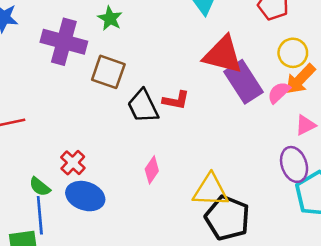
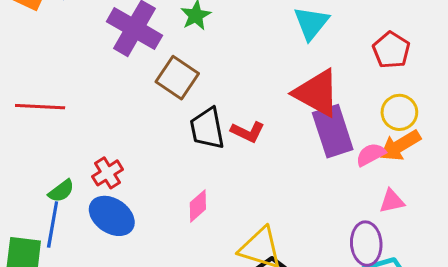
green semicircle: (40, 187) -> (61, 191), turned -90

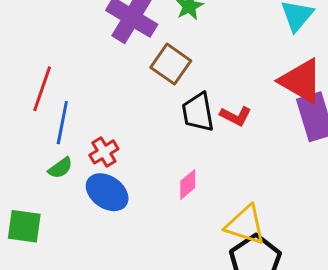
red line: (40, 107) -> (42, 89), turned -75
blue line: (53, 224) -> (62, 123), moved

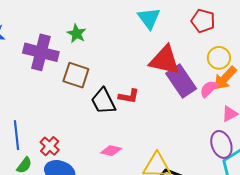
pink diamond: (188, 184) -> (111, 151), turned 70

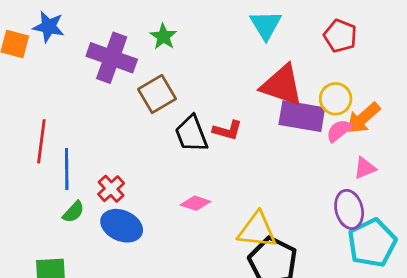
yellow circle: (219, 58) -> (336, 99), moved
brown square: (76, 75) -> (157, 94), turned 36
purple rectangle: (181, 81) -> (302, 116), turned -52

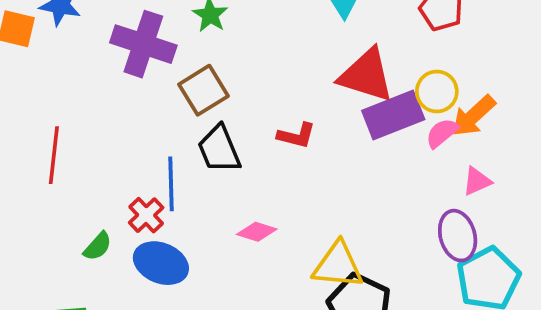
purple rectangle: (302, 116) -> (393, 115), turned -30
black trapezoid: (191, 134) -> (219, 149), moved
blue line: (67, 169) -> (171, 184), moved

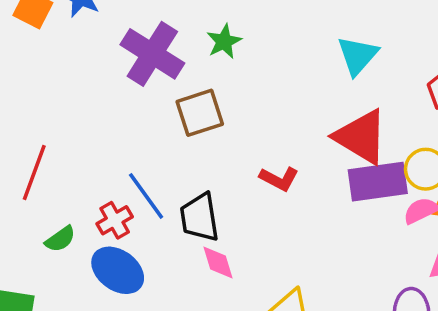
black trapezoid: (219, 149) -> (200, 217), moved
red line: (54, 155) -> (34, 173), moved
blue line: (171, 184) -> (146, 196), turned -48
pink diamond: (257, 232) -> (218, 263), turned 42

